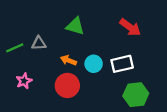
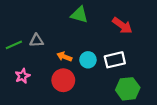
green triangle: (75, 26) -> (79, 15), moved

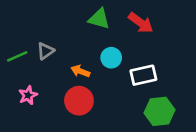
red arrow: (122, 25) -> (141, 23), moved
gray triangle: (36, 40) -> (45, 51), turned -32
cyan circle: (88, 60) -> (111, 58), moved

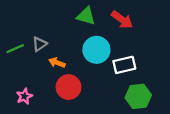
cyan circle: (111, 58) -> (96, 50), size x1.5
orange arrow: (80, 71) -> (57, 63), moved
pink star: (28, 95) -> (24, 96), moved

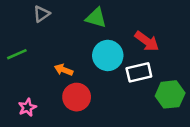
red arrow: (122, 20) -> (147, 41), moved
gray triangle: (39, 44) -> (42, 14), moved
green hexagon: (138, 96) -> (170, 94), moved

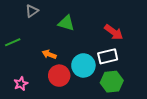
green triangle: (96, 18) -> (66, 23), moved
cyan circle: (108, 55) -> (83, 65), moved
green hexagon: (170, 94) -> (112, 82), moved

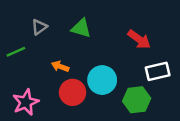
gray triangle: (32, 11) -> (39, 27), moved
white rectangle: (108, 56) -> (158, 71), moved
pink star: (21, 84) -> (26, 102), size x1.5

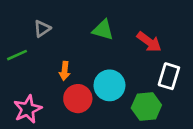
green triangle: (81, 28) -> (103, 30), moved
orange arrow: (60, 66) -> (65, 71), turned -105
white rectangle: (158, 71) -> (169, 76), turned -60

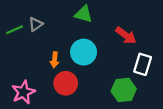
green triangle: (103, 30) -> (84, 14), moved
green line: (17, 55) -> (14, 30), moved
cyan circle: (109, 85) -> (84, 52), moved

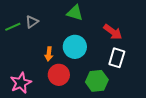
white rectangle: (143, 64) -> (117, 58), moved
green hexagon: (124, 90) -> (97, 81), moved

